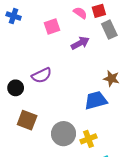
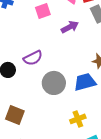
brown square: (27, 120) -> (15, 115), moved
gray circle: (63, 134) -> (54, 83), moved

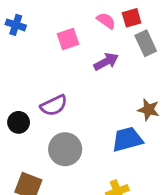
gray circle: (54, 83) -> (65, 149), moved

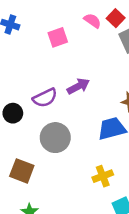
red square: (132, 18) -> (116, 18), turned -30
purple arrow: (106, 62) -> (78, 86), moved

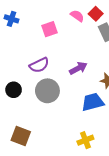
purple arrow: (78, 86) -> (78, 68), moved
purple semicircle: (45, 98) -> (39, 65), moved
gray circle: (55, 138) -> (47, 91), moved

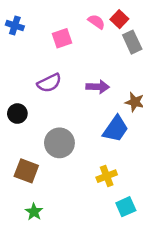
purple arrow: (78, 68) -> (98, 87), turned 30
gray circle: (47, 91) -> (59, 143), moved
blue trapezoid: (93, 102) -> (116, 129), turned 140

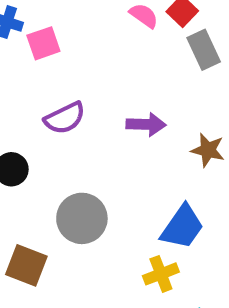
pink square: (62, 38) -> (43, 43), moved
blue trapezoid: (116, 129) -> (182, 227), moved

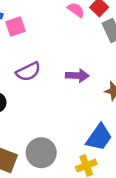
gray circle: (82, 218) -> (41, 153), moved

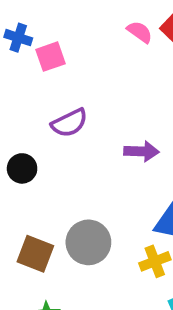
purple arrow: (77, 75) -> (142, 151), moved

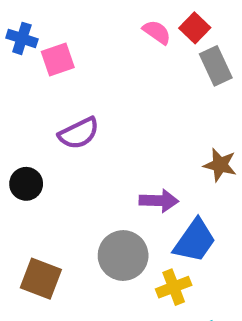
purple arrow: (142, 151) -> (159, 201), moved
gray circle: (88, 242) -> (123, 255), moved

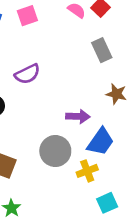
pink square: (58, 59) -> (27, 16), moved
gray rectangle: (216, 66) -> (102, 50), moved

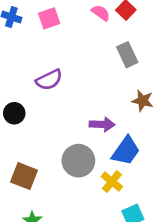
yellow cross: (87, 171) -> (112, 182), turned -30

